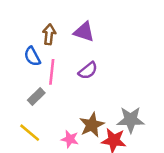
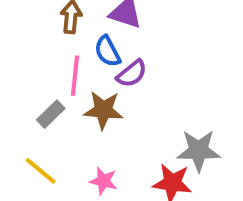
blue semicircle: (32, 56) -> (107, 51), moved
brown star: (92, 125) -> (103, 110), moved, turned 30

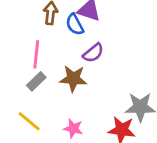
blue semicircle: (107, 51) -> (75, 24), moved
pink line: (75, 76) -> (36, 54), moved

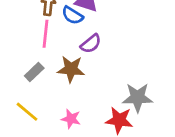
blue semicircle: (75, 24) -> (72, 15), turned -30
pink line: (36, 54) -> (45, 34), moved

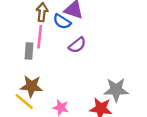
brown star: (71, 69) -> (31, 86), moved
gray rectangle: (34, 72) -> (29, 51), moved, turned -42

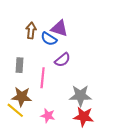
pink line: (40, 37) -> (43, 78), moved
gray star: (116, 90) -> (80, 96), moved

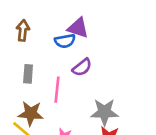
brown arrow: (31, 30) -> (23, 30), moved
blue semicircle: (49, 39) -> (65, 41), turned -42

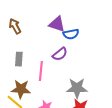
brown arrow: (23, 30) -> (15, 26), turned -35
blue semicircle: (65, 41) -> (71, 34), moved

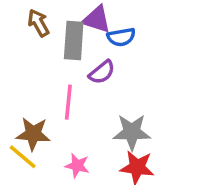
brown arrow: (15, 26) -> (38, 23), moved
gray rectangle: (19, 59) -> (74, 41), moved, size x1.5

